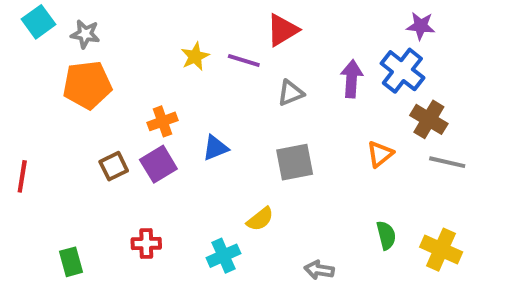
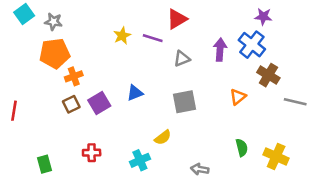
orange cross: (163, 121) -> (74, 76), moved
gray line: (447, 162) -> (295, 102), moved

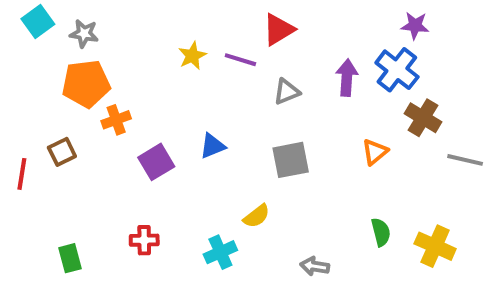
brown square: (71, 104) -> (62, 152), moved

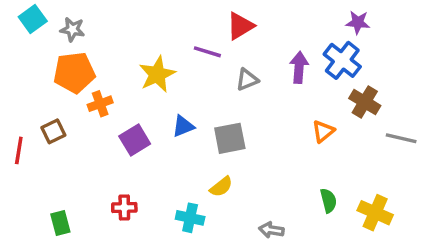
yellow star: (192, 56) -> (157, 74), moved, size x1.5
gray square: (291, 160) -> (230, 138), moved
cyan cross: (220, 252) -> (190, 218), turned 36

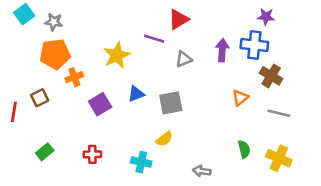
blue cross: (342, 60) -> (254, 45), turned -32
gray line: (401, 138) -> (279, 113), moved
green rectangle: (60, 223) -> (45, 152), moved, turned 66

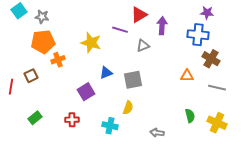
purple arrow: (222, 50) -> (162, 26), moved
yellow star: (117, 55) -> (91, 43), turned -30
orange triangle: (240, 98) -> (187, 76), turned 40
purple square: (100, 104) -> (86, 92), moved
yellow semicircle: (164, 139) -> (128, 108), turned -32

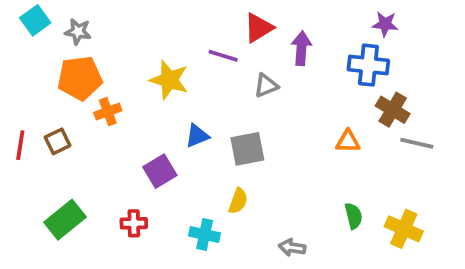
red line: (11, 87) -> (20, 145), moved
gray line: (217, 88) -> (417, 143), moved
green rectangle: (35, 118) -> (65, 220), size x1.5

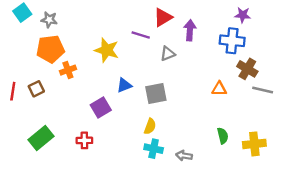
yellow cross: (404, 229) -> (254, 144), turned -30
cyan cross: (205, 234) -> (154, 149), moved

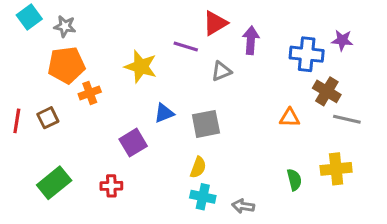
purple star: (243, 15) -> (342, 40), moved
yellow cross: (254, 144) -> (336, 169), moved

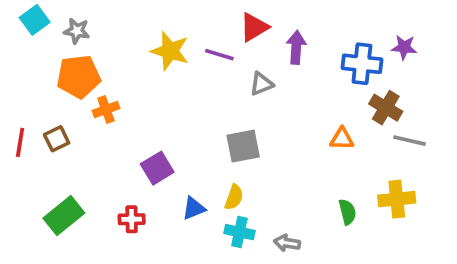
yellow star: (141, 67) -> (170, 51), moved
blue triangle: (164, 113) -> (194, 208), moved

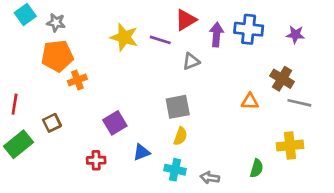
blue cross: (362, 64) -> (249, 29), moved
brown square: (57, 139) -> (52, 123), moved
yellow semicircle: (234, 197) -> (180, 136), moved
green semicircle: (347, 212) -> (257, 168), moved, turned 30
green rectangle: (64, 216) -> (19, 144), moved

